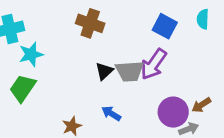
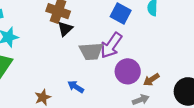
black triangle: (104, 71) -> (65, 29), moved
purple circle: (173, 112) -> (128, 71), moved

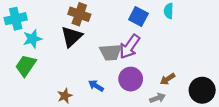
black triangle: (65, 29) -> (71, 37), moved, size x1.5
purple circle: (128, 71) -> (131, 79), moved

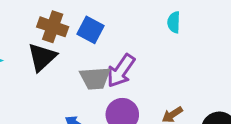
blue square: (138, 16) -> (91, 30), moved

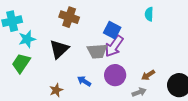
blue square: (91, 30) -> (112, 30), moved
black triangle: (42, 57) -> (59, 49), moved

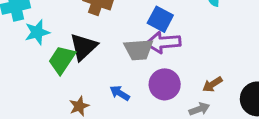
purple arrow: (114, 46) -> (163, 42), turned 50
green trapezoid: (21, 63) -> (62, 60), moved

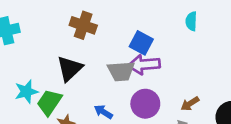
cyan star: (37, 32) -> (26, 92), moved
green trapezoid: (62, 60) -> (49, 102), moved

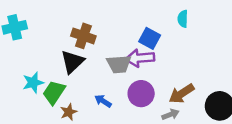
brown cross: (83, 25) -> (83, 36), moved
blue square: (141, 43) -> (150, 38), moved
brown arrow: (190, 104) -> (182, 94), size x1.5

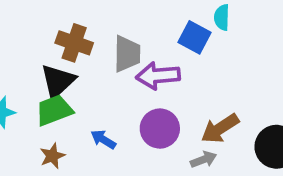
blue square: (150, 38) -> (194, 37), moved
gray trapezoid: (119, 64) -> (127, 54), moved, turned -85
green trapezoid: (54, 92) -> (54, 110), moved, turned 35

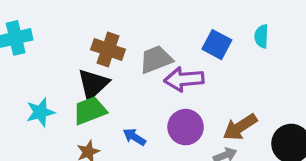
cyan semicircle: (222, 17) -> (261, 36), moved
gray trapezoid: (127, 54) -> (156, 59), turned -112

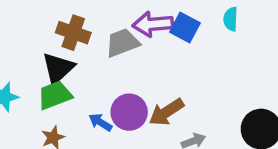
purple arrow: (184, 79) -> (153, 24), moved
purple circle: (186, 127) -> (129, 112), moved
brown arrow: (240, 127) -> (166, 112), moved

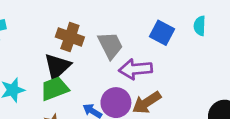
purple arrow: (153, 24) -> (135, 69), moved
gray trapezoid: (122, 43) -> (110, 45), turned 84

